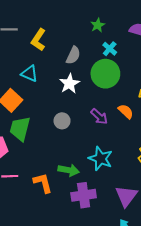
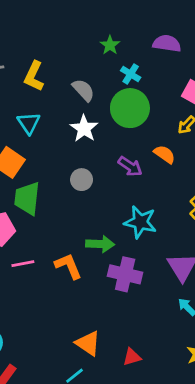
gray semicircle: (73, 55) -> (83, 90), turned -60
cyan triangle: (29, 74) -> (29, 123), turned 42
purple cross: (84, 195) -> (125, 274), turned 30

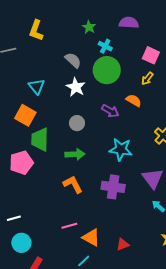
yellow L-shape: (34, 76) -> (36, 30), moved
green arrow: (100, 244) -> (75, 154), moved
pink line: (23, 264) -> (69, 226), moved

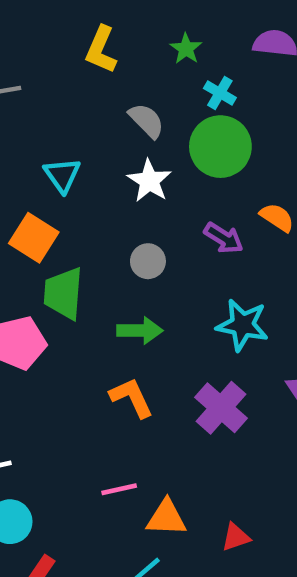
yellow L-shape: (36, 30) -> (101, 50), moved
purple cross: (113, 187) -> (221, 408), turned 30
orange triangle: (91, 237) -> (166, 518), turned -30

